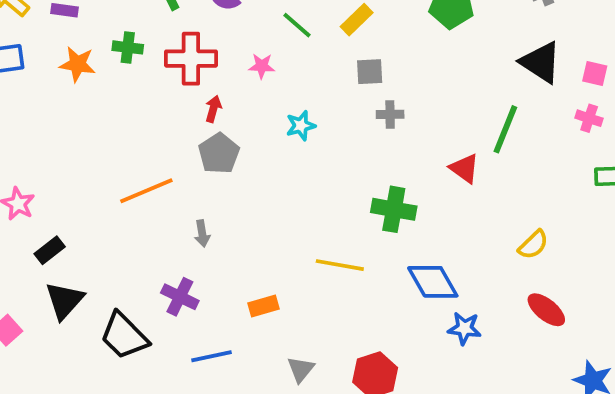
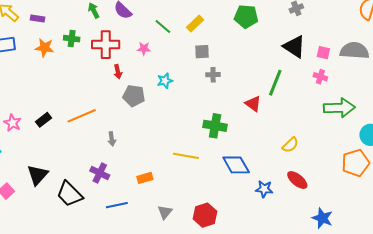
red arrow: (213, 109) -> (118, 72), turned 152
gray pentagon: (219, 153) -> (134, 96), moved, turned -30
black rectangle: (50, 250) -> (44, 120), moved
blue star: (464, 328) -> (264, 189), moved

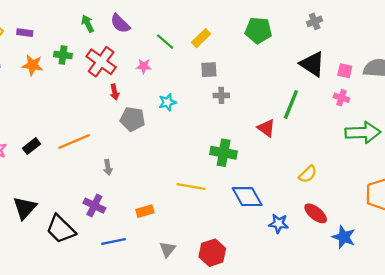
red cross: (106, 45) -> (101, 62), turned 36
blue star: (322, 218) -> (344, 237), moved

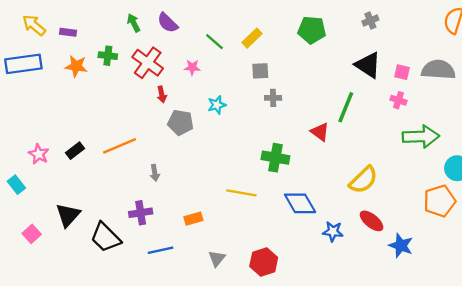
yellow semicircle: (308, 174) -> (363, 180), size x1.5
purple cross: (94, 206) -> (141, 213), turned -35

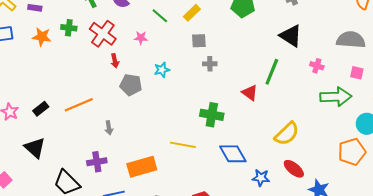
pink square: (402, 72) -> (357, 73), moved
black triangle: (68, 215) -> (35, 148), moved, turned -30
orange rectangle: (193, 219) -> (142, 167), size x1.8

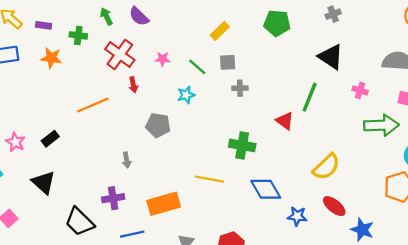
green line: (160, 16) -> (197, 67), moved
green cross: (69, 28) -> (78, 35), moved
gray pentagon: (131, 85) -> (158, 125), moved
orange line: (79, 105) -> (93, 105), moved

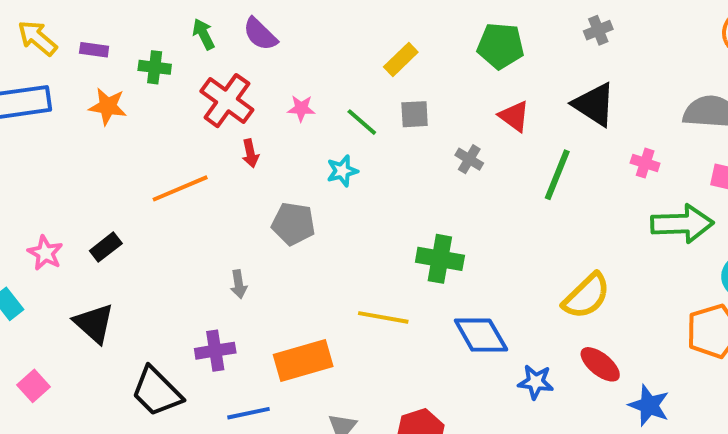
gray cross: (240, 88) -> (469, 159), moved, turned 32
red triangle: (285, 121) -> (514, 116), moved

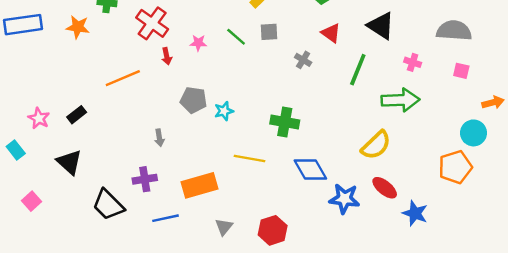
pink star: (301, 108) -> (198, 43), moved
cyan star: (342, 171) -> (224, 111), moved
green arrow: (682, 224) -> (400, 100), moved
blue star: (536, 382) -> (344, 199), size x1.4

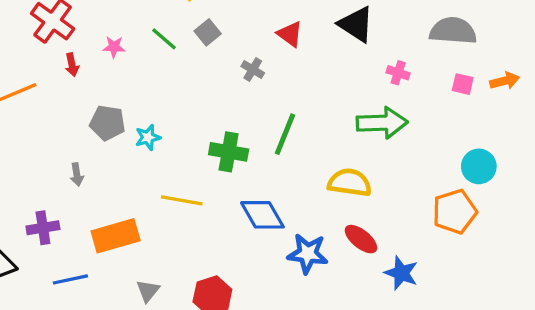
gray square: (269, 32) -> (208, 32), turned -36
green line: (358, 70) -> (285, 134), moved
orange arrow: (493, 102) -> (505, 81), moved
gray arrow: (159, 138) -> (77, 174), moved
yellow semicircle: (376, 145) -> (350, 183), turned -128

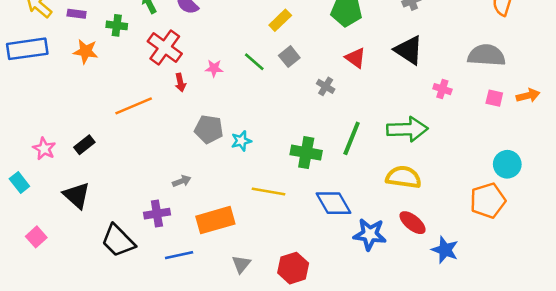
green arrow: (382, 123) -> (407, 129), moved
gray arrow: (77, 174) -> (182, 181), moved, turned -102

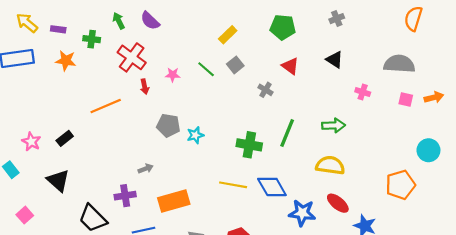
black triangle: (409, 50) -> (335, 60), size x0.7
green arrow: (407, 129) -> (333, 125), size x0.7
cyan circle: (507, 164) -> (428, 150), moved
yellow line: (269, 191) -> (233, 185), moved

